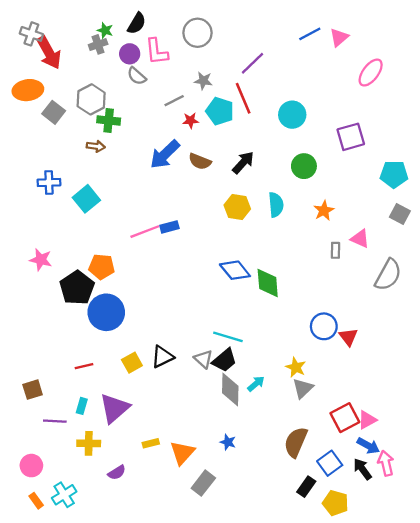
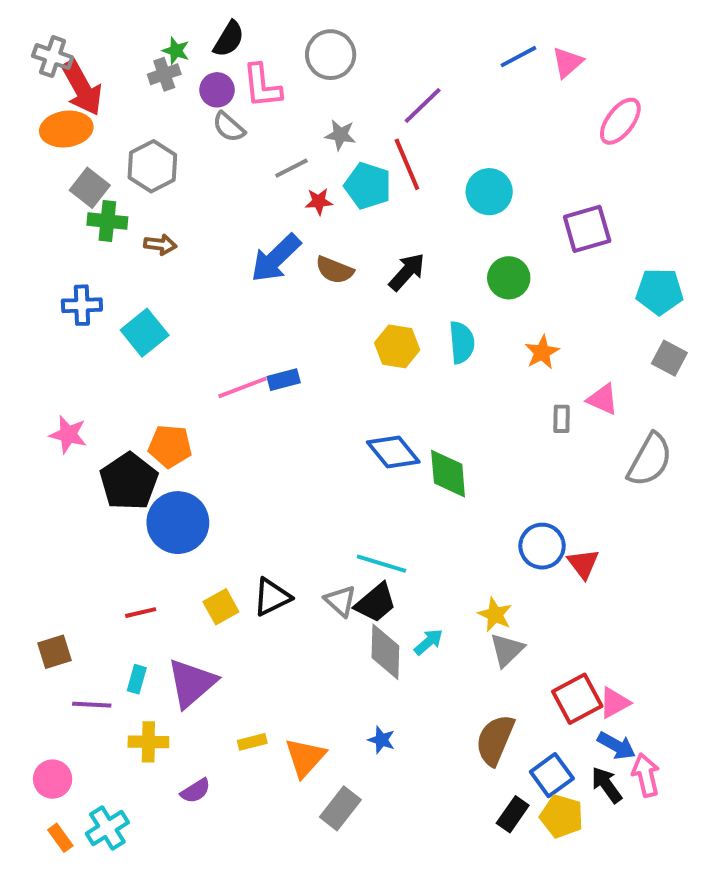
orange ellipse: (28, 90) -> (66, 129), moved
green cross: (109, 120) -> (107, 221), moved
yellow pentagon: (336, 503) -> (562, 816), moved

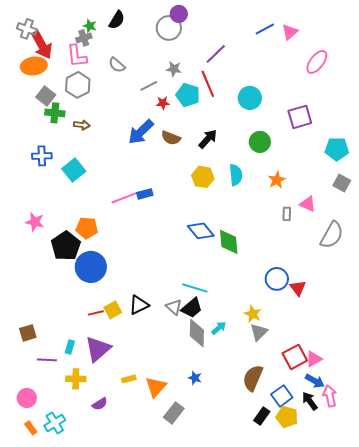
pink L-shape: (262, 86) -> (77, 56), moved
purple circle: (217, 90) -> (179, 14), moved
red line: (141, 613) -> (96, 313), moved

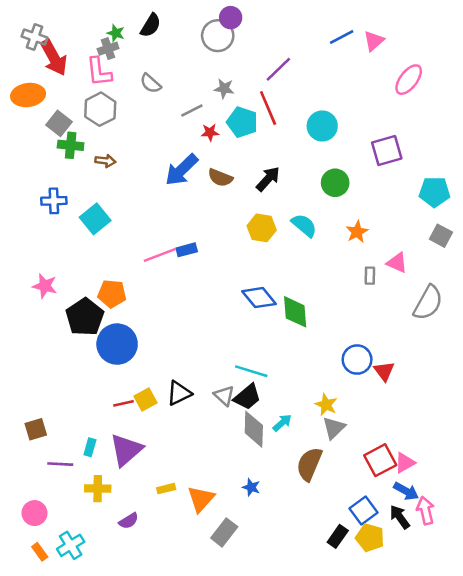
orange ellipse: (34, 66) -> (28, 95), moved
cyan semicircle: (236, 175) -> (304, 225), turned -45
brown semicircle: (253, 378) -> (309, 464), moved

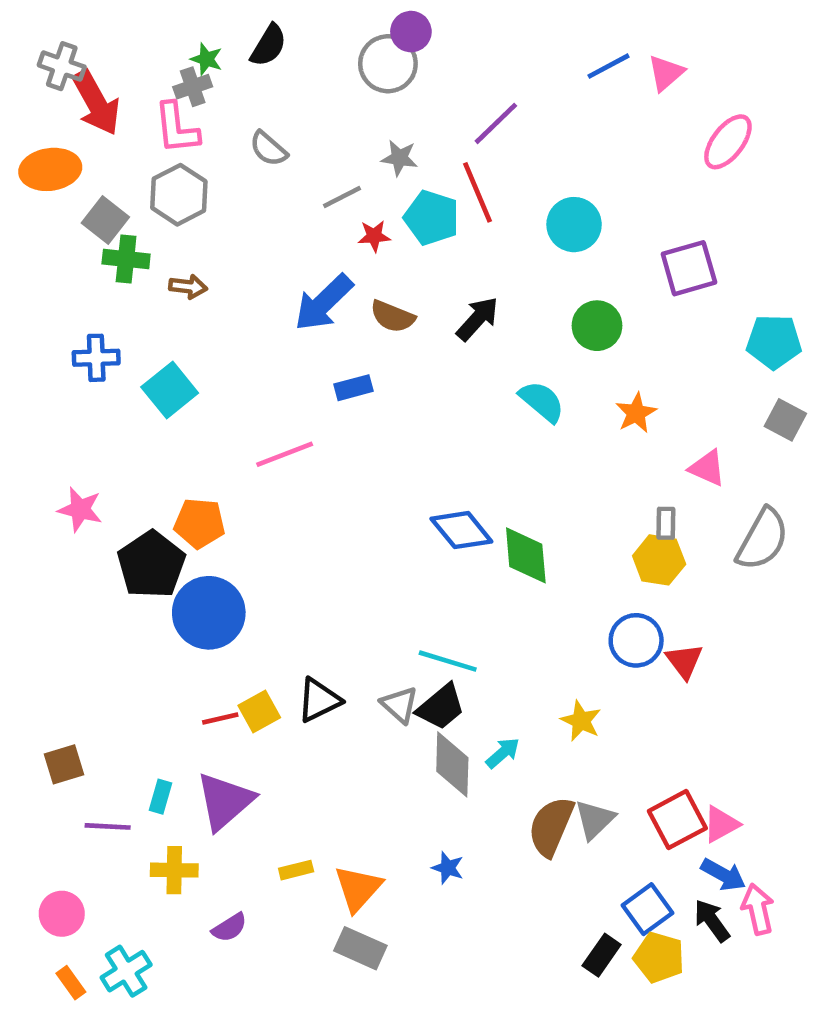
yellow hexagon: (262, 228) -> (659, 560), moved
blue rectangle: (187, 250) -> (353, 388), moved
gray rectangle: (370, 276) -> (666, 523), moved
gray triangle: (334, 428) -> (595, 820), moved
gray rectangle: (224, 532) -> (360, 948), moved, turned 76

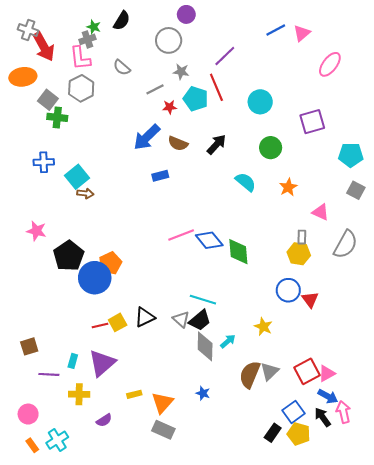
gray circle: (388, 64) -> (169, 40), moved
brown arrow: (188, 287) -> (85, 193), moved
pink line: (285, 454) -> (181, 235), moved
orange pentagon: (200, 523) -> (110, 263), moved, turned -30

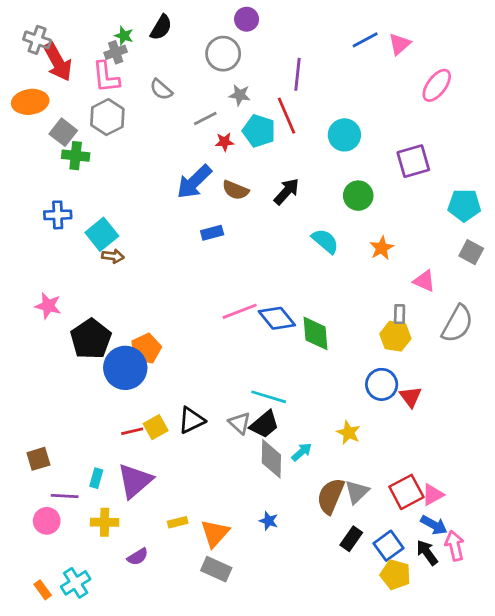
purple line: (225, 56) -> (298, 74), turned -40
pink circle: (28, 414) -> (47, 521), moved
black rectangle: (273, 433) -> (351, 539), moved

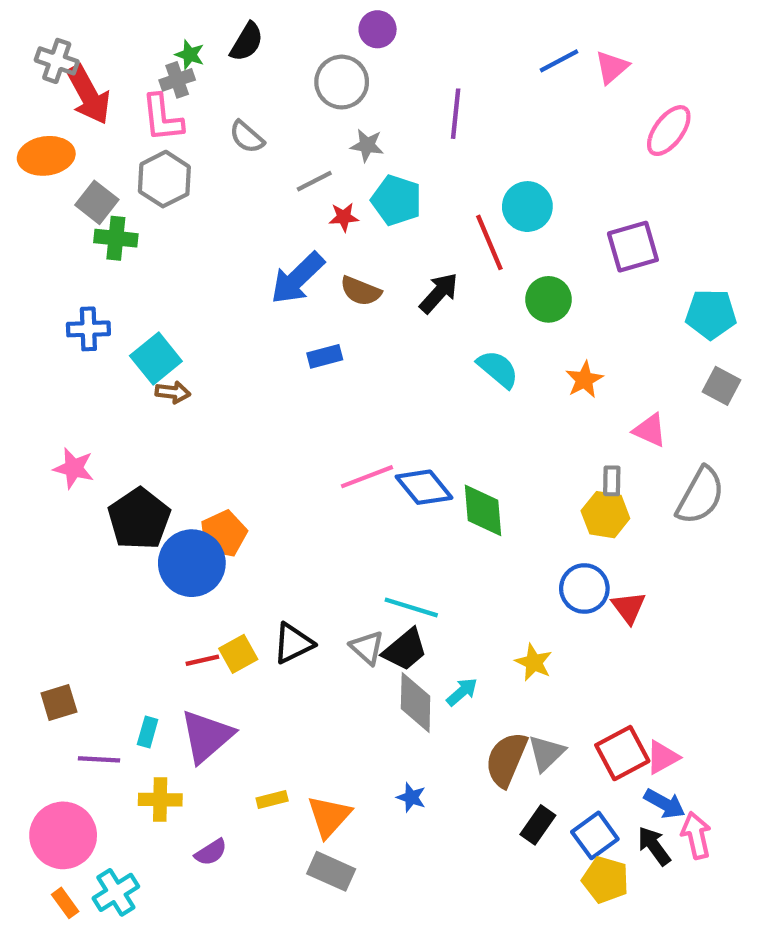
red line: (287, 116) -> (489, 242), moved
pink circle: (47, 521) -> (63, 835), moved, size x1.6

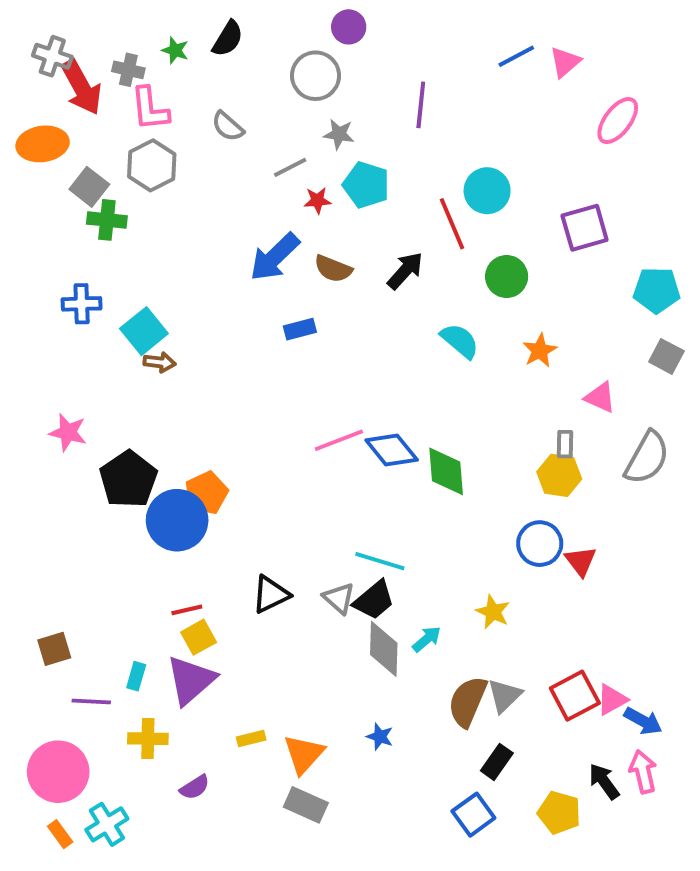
gray cross: (177, 80) -> (128, 70), moved, turned 32
yellow square: (238, 654) -> (199, 637), moved
blue arrow: (665, 804) -> (643, 721), moved
blue square: (595, 835) -> (473, 815), moved

